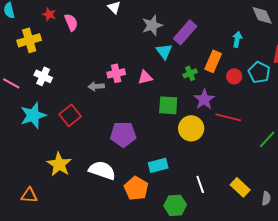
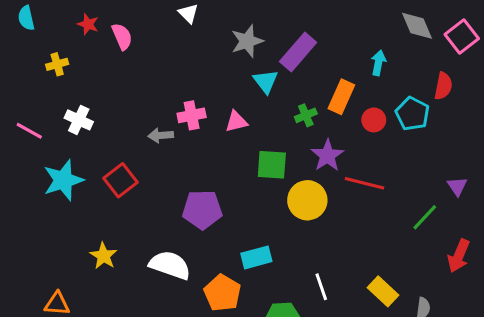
yellow cross: (29, 40) -> (57, 64), size x0.6
yellow star: (59, 164) -> (103, 256), size x0.7

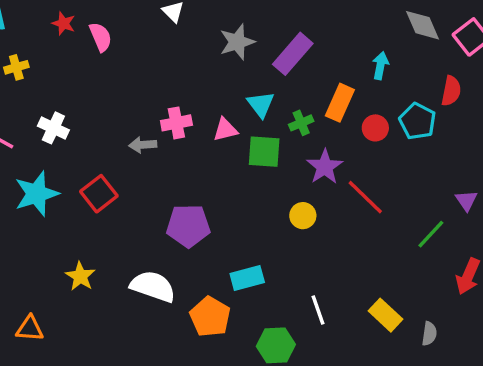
yellow cross: (57, 64) -> (16, 67), moved
cyan triangle: (266, 81) -> (261, 104), moved
green square: (272, 165) -> (264, 152), moved
red line: (364, 183) -> (365, 197), turned 30
yellow circle: (307, 200) -> (303, 216), size x0.6

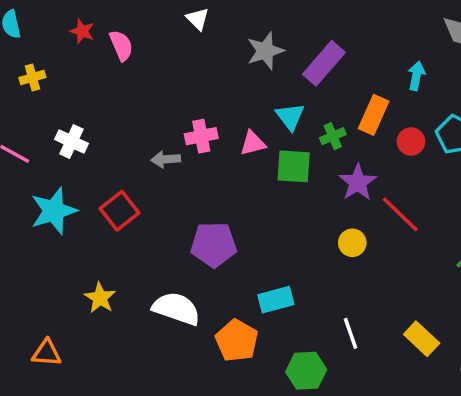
yellow circle: (303, 216) -> (352, 243), moved

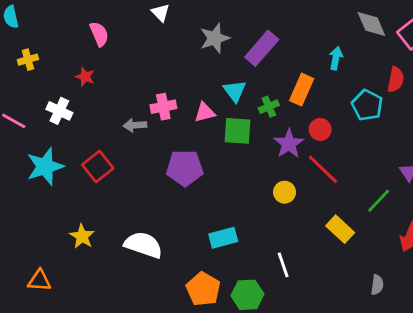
red star: (82, 31) -> (85, 77), moved
red circle: (411, 141) -> (320, 129), moved
purple pentagon: (214, 245) -> (185, 168), moved
yellow rectangle: (422, 339) -> (340, 229), moved
orange pentagon: (237, 341) -> (203, 289), moved

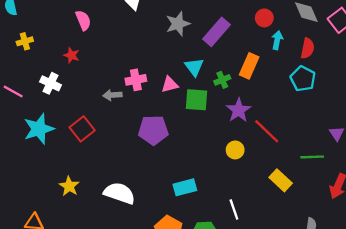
red semicircle: (396, 80) -> (308, 48), moved
red circle: (320, 129) -> (264, 18), moved
green line: (379, 201) -> (312, 157), turned 45

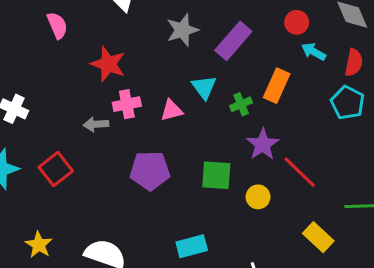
cyan arrow: (277, 40) -> (314, 52), turned -72
red star: (72, 55) -> (108, 64), moved, size x1.6
green square: (197, 100) -> (216, 175), moved

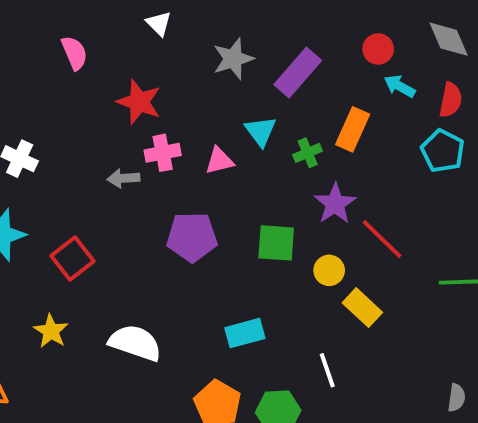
red square: (56, 169) -> (72, 259), moved
yellow rectangle: (318, 237) -> (362, 308), moved

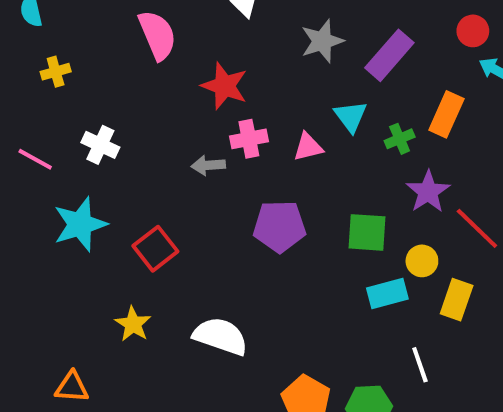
pink semicircle: (74, 53) -> (157, 35), size x1.4
yellow rectangle: (362, 308) -> (457, 300), turned 66
cyan rectangle: (245, 333) -> (387, 294), moved

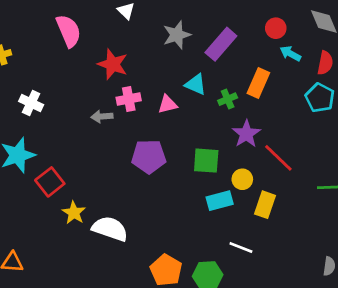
cyan triangle: (351, 116) -> (196, 84), turned -30
red square: (155, 249) -> (50, 182), moved
yellow star: (133, 324) -> (74, 213), moved
white line: (420, 365) -> (241, 247), turned -50

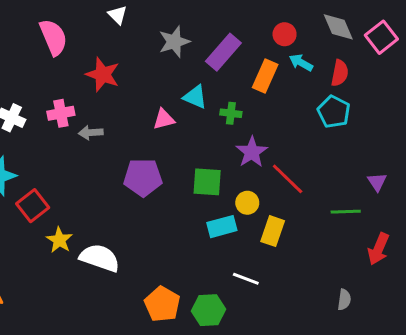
orange rectangle: (258, 83) -> (265, 76), moved
pink cross: (129, 99) -> (61, 113), moved
green cross: (228, 99) -> (231, 113), turned 30

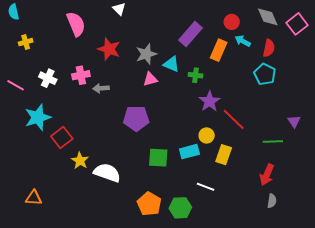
gray star: (174, 42) -> (146, 54), moved
green square: (207, 182) -> (158, 158), moved
red arrow: (378, 249) -> (267, 175), moved

